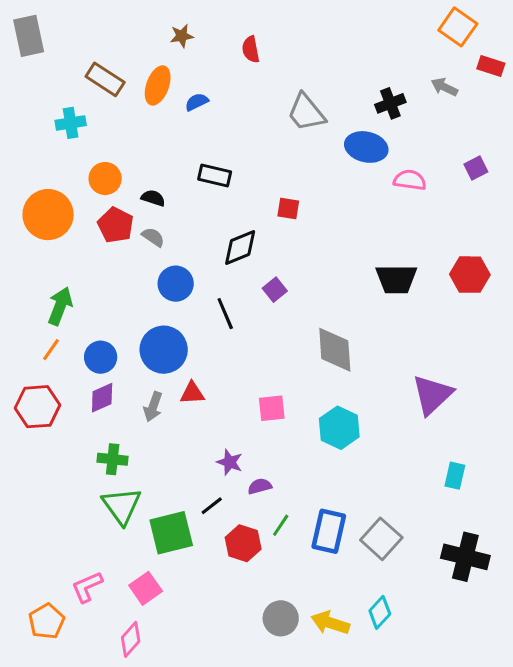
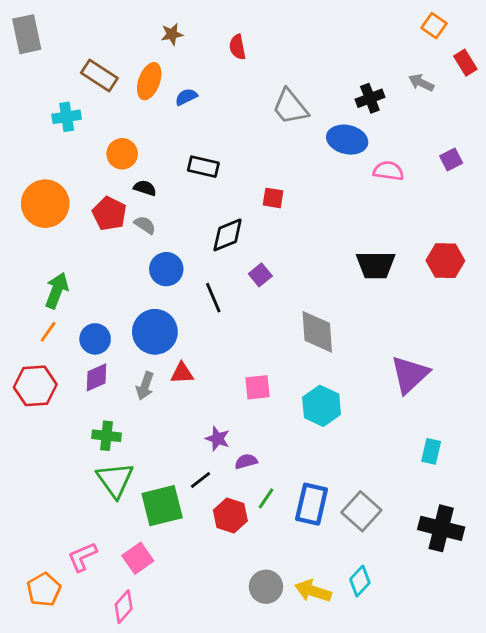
orange square: (458, 27) -> (434, 26), size x0.7
red rectangle: (491, 66) -> (465, 63), turned 40
orange circle: (105, 179) -> (122, 154), moved

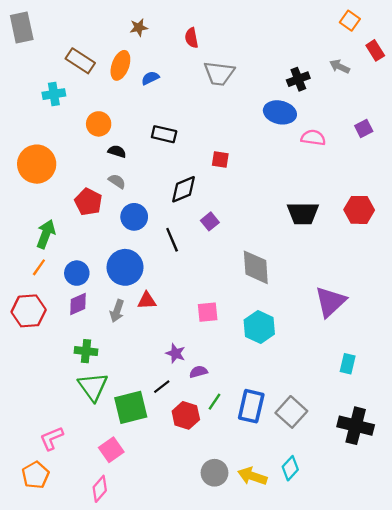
gray trapezoid: (290, 107) -> (219, 73), moved, turned -44
red pentagon: (109, 214) -> (88, 202), moved
pink L-shape: (82, 557) -> (52, 438), moved

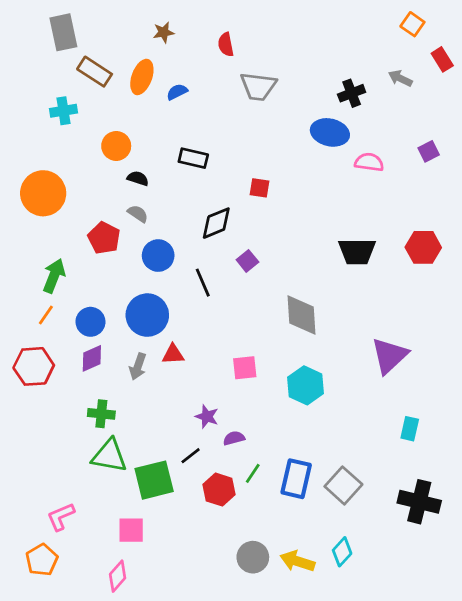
gray rectangle: (22, 28) -> (63, 32), moved
green triangle: (93, 387) -> (109, 456), turned -44
pink square: (111, 450) -> (131, 530), turned 35

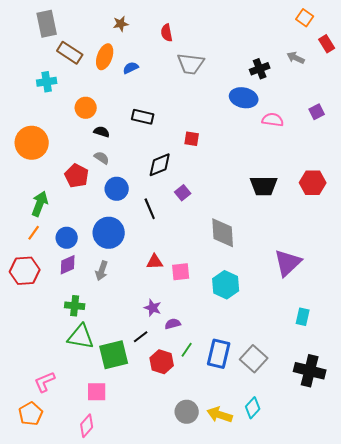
red triangle: (173, 354) -> (155, 262), moved

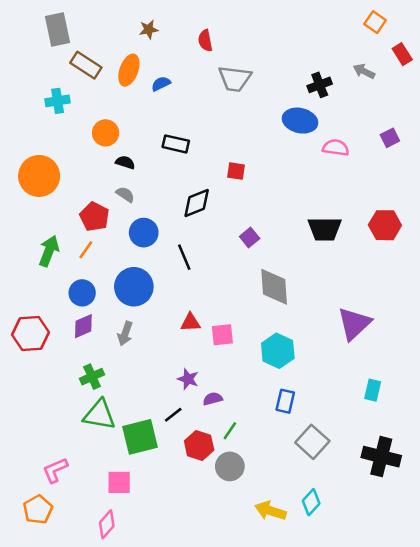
purple square: (183, 193) -> (250, 237), moved
orange line: (34, 233) -> (86, 250), moved
green cross: (75, 306) -> (92, 377), turned -30
blue rectangle: (219, 354) -> (285, 401), moved, size x0.7
gray circle: (187, 412) -> (230, 466), moved

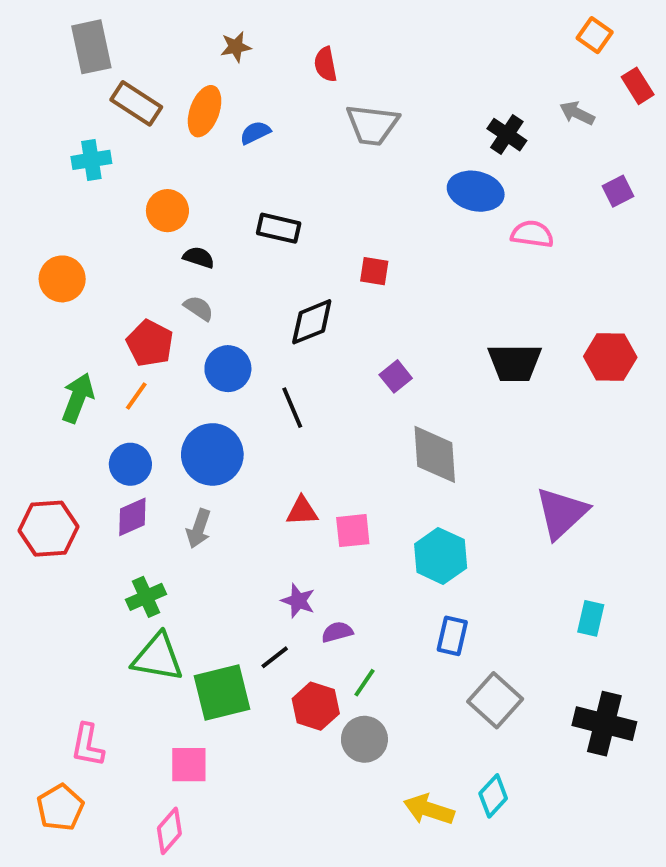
black cross: (320, 85) -> (507, 135), turned -35
purple square: (390, 138) -> (618, 191), moved
orange circle: (39, 176) -> (62, 279), size x0.7
pink L-shape: (55, 470) -> (87, 745), turned -56

